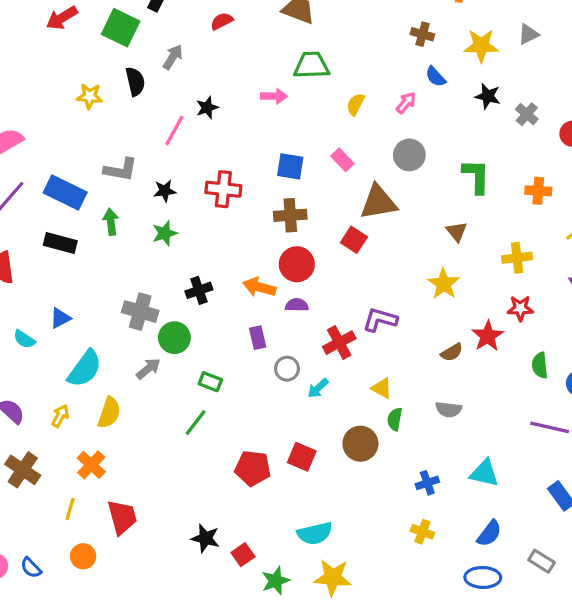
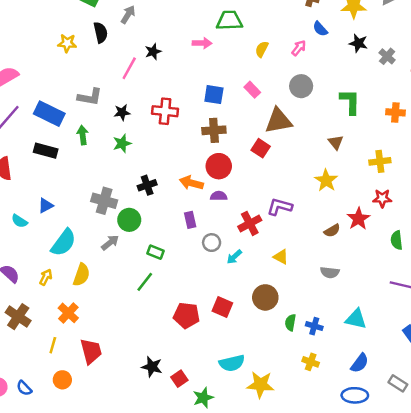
green semicircle: (395, 419) -> (290, 323), moved
blue cross: (427, 483) -> (314, 326), turned 35
yellow star: (333, 577) -> (261, 385), moved

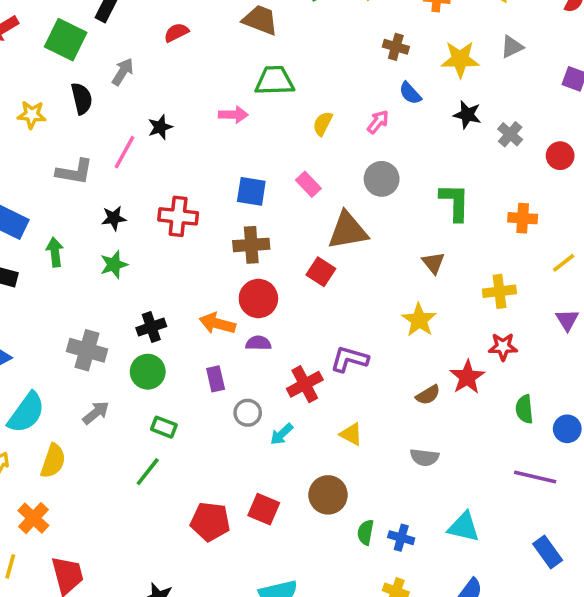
gray L-shape: (90, 97) -> (75, 172), moved
green circle: (129, 220) -> (148, 372), moved

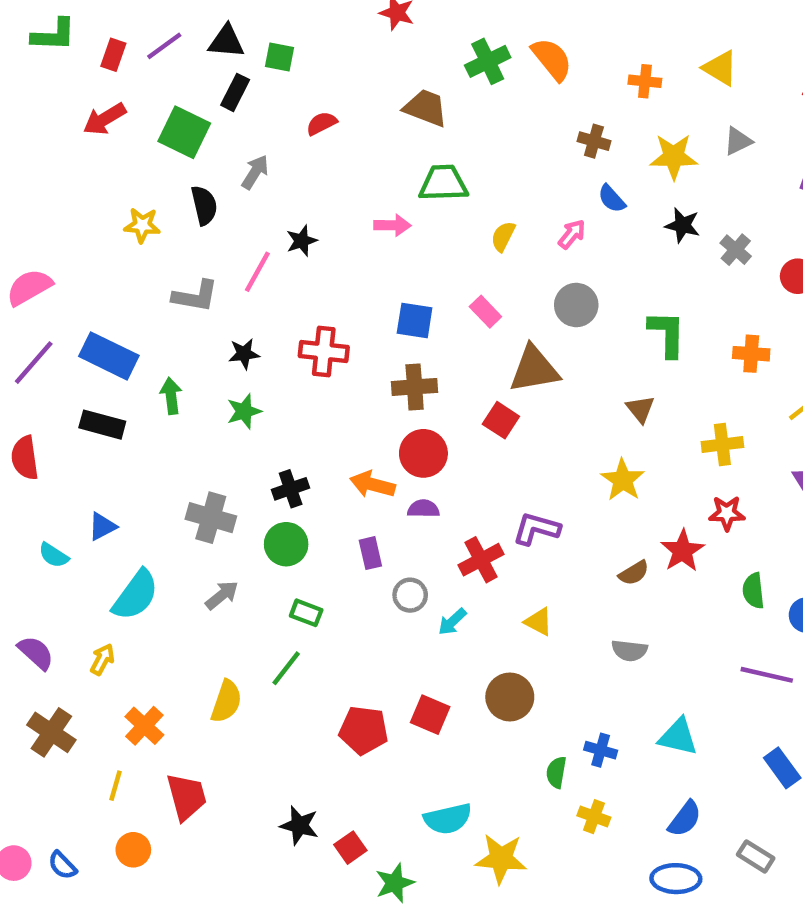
yellow semicircle: (53, 461) -> (226, 701), moved
green semicircle: (366, 532) -> (556, 772), moved

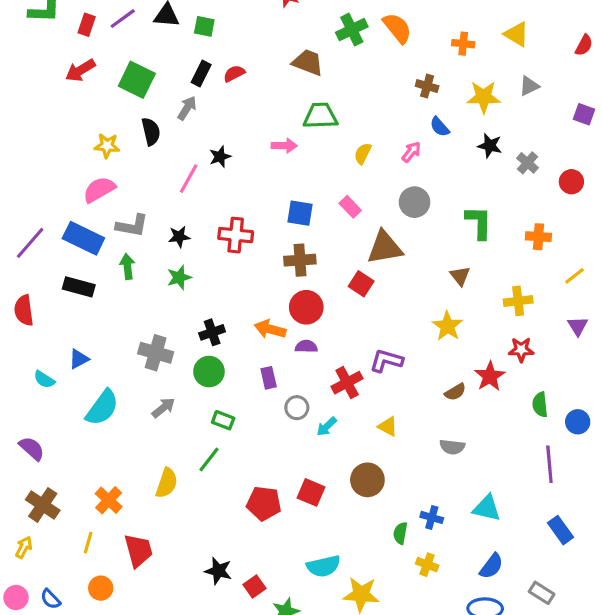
black rectangle: (235, 92) -> (201, 73), moved
pink semicircle: (29, 287) -> (99, 190), moved
gray L-shape: (195, 296) -> (132, 226), moved
yellow arrow: (102, 659) -> (24, 547), moved
purple line: (767, 675) -> (549, 464), turned 72

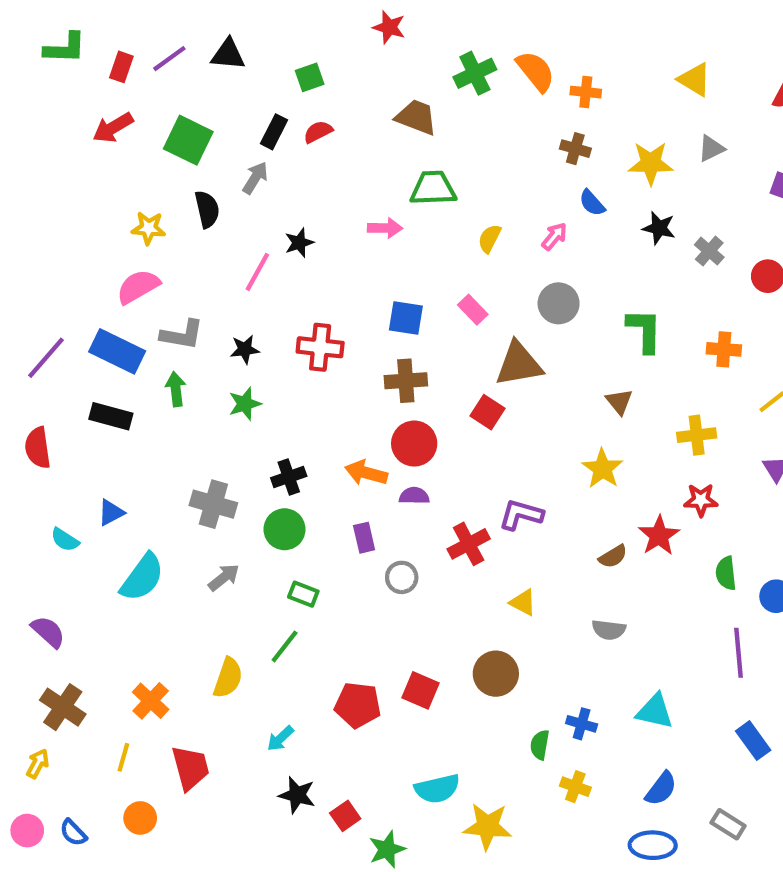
green square: (204, 26) -> (310, 77), moved, turned -30
orange cross: (463, 44) -> (586, 92), moved
cyan arrow: (327, 426) -> (280, 738), moved

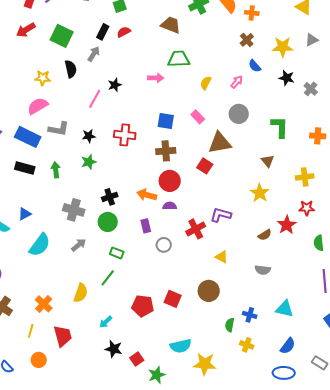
brown cross: (575, 149) -> (247, 40), turned 32
green arrow: (176, 389) -> (56, 170), moved

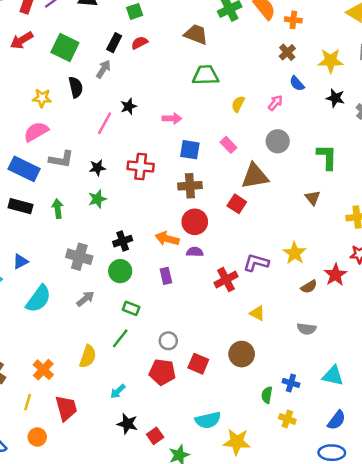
pink arrow: (156, 78) -> (172, 118), moved
yellow star: (260, 193) -> (295, 253), moved
gray circle: (164, 245) -> (168, 341), moved

